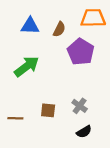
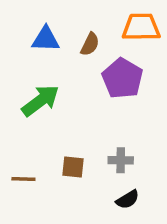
gray cross: (80, 106) -> (121, 160), turned -35

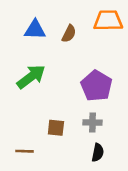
purple pentagon: (122, 78) -> (96, 86), moved
brown line: (23, 179) -> (25, 151), moved
black semicircle: (128, 199) -> (98, 153), turned -48

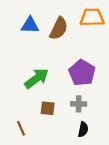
brown semicircle: (69, 34) -> (59, 28), size x1.5
green arrow: (31, 77) -> (37, 78), moved
brown line: (25, 151) -> (21, 128), turned 64

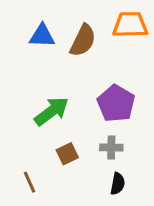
brown square: (48, 108) -> (67, 154), turned -32

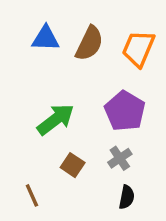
orange trapezoid: (130, 25) -> (138, 48), moved, turned -66
gray cross: (111, 148) -> (120, 158), turned -35
brown square: (67, 154) -> (73, 165), turned -30

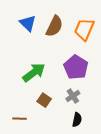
blue triangle: (45, 38) -> (28, 23), turned 42
brown line: (32, 195) -> (20, 119), turned -64

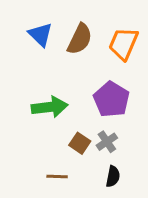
green arrow: (34, 72) -> (50, 107), turned 30
brown square: (44, 100) -> (80, 143), moved
brown line: (20, 119) -> (57, 176), moved

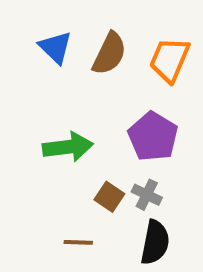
gray cross: (107, 142) -> (147, 195), turned -30
black semicircle: (113, 176) -> (155, 242), size x1.5

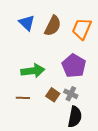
brown line: (78, 242) -> (23, 98), moved

